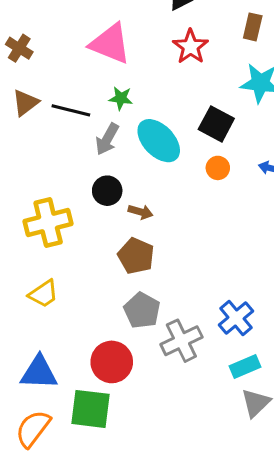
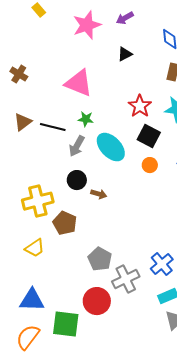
red star: (191, 47) -> (140, 106), moved
brown cross: (19, 48) -> (19, 74), moved
brown pentagon: (136, 256) -> (65, 223), moved
red circle: (112, 362) -> (97, 301), moved

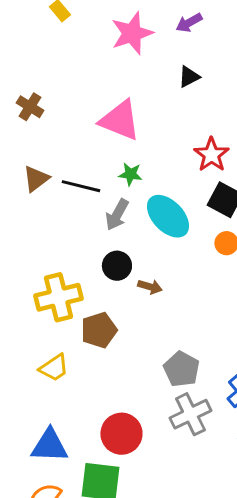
brown pentagon: (65, 223) -> (99, 330), turned 30
gray pentagon: (100, 259) -> (181, 369), moved
red circle: (97, 301) -> (121, 434), moved

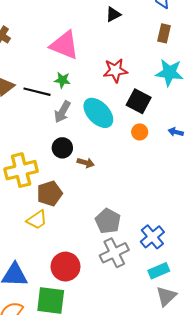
red star: (211, 155) -> (115, 70), moved, turned 30
green star: (130, 174) -> (62, 80), moved
yellow trapezoid: (54, 368) -> (37, 220), moved

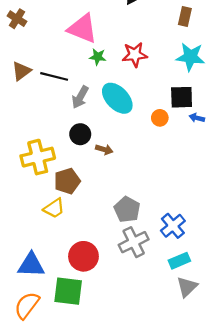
green star: (62, 80) -> (98, 57), moved
black square: (139, 101) -> (182, 97), moved, turned -30

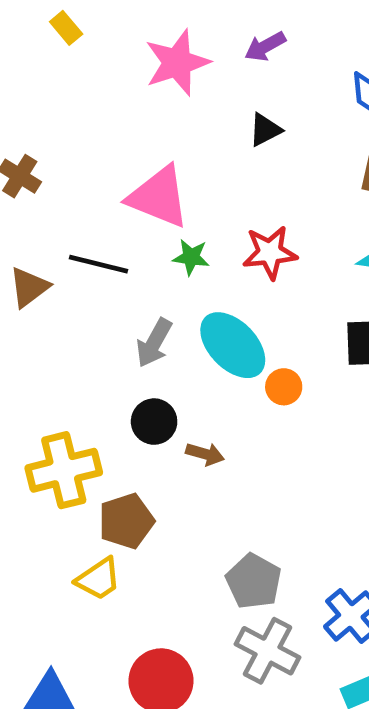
black line: (54, 76) -> (98, 264), moved
orange circle: (160, 118) -> (284, 387), moved
gray cross: (134, 242) -> (267, 651), turned -36

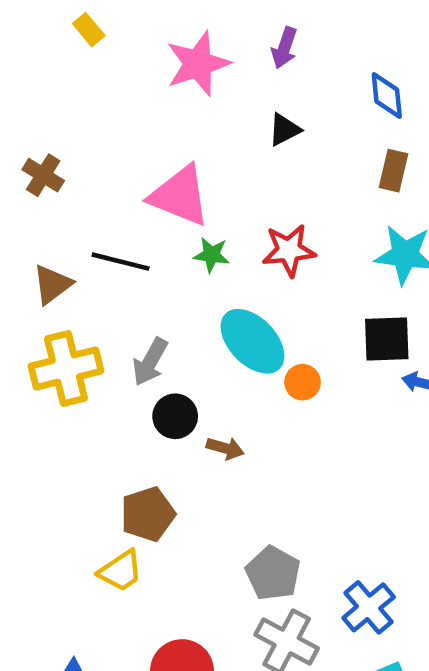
purple arrow: (265, 46) -> (284, 48), turned -42
gray arrow: (154, 343) -> (150, 362), moved
yellow cross: (64, 470) -> (66, 369), moved

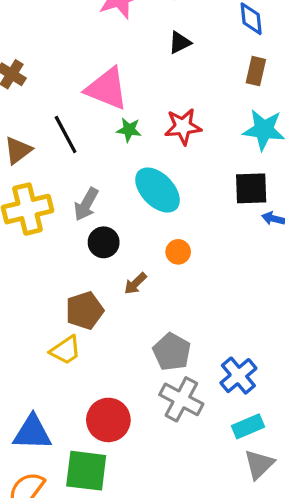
black line: (121, 262) -> (66, 135), turned 48
orange circle: (303, 382) -> (178, 252), moved
brown arrow: (225, 448) -> (135, 284), moved, turned 120

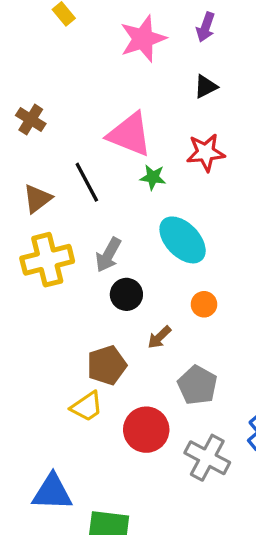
red star: (183, 127) -> (206, 152), moved
gray pentagon: (172, 352) -> (197, 385), moved
red circle: (108, 420) -> (146, 430), moved

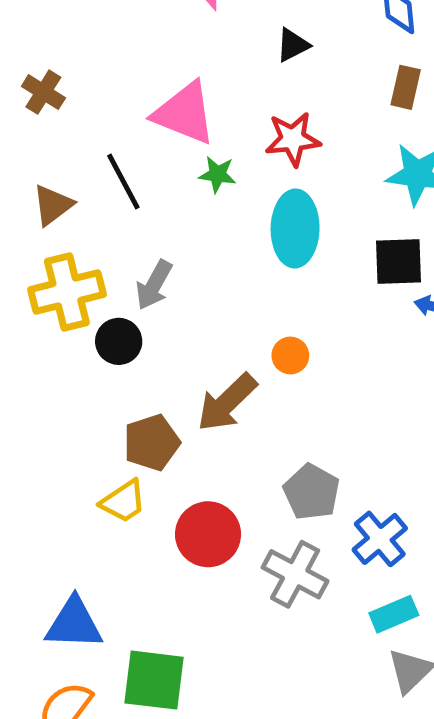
cyan ellipse: (183, 240) -> (295, 228), moved, turned 45
black circle: (126, 294) -> (119, 341), moved
brown arrow: (159, 337) -> (227, 403), size x1.8
gray pentagon: (197, 385) -> (312, 492), moved

